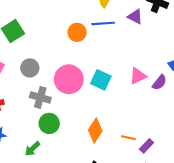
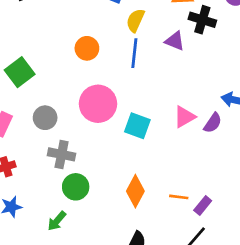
blue line: (103, 23) -> (134, 53), turned -75
orange circle: (77, 32) -> (87, 48), moved
pink circle: (69, 79) -> (98, 104), moved

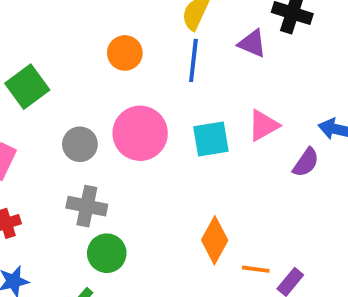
pink triangle: (184, 117) -> (263, 125), moved
gray circle: (45, 118) -> (80, 144), moved
cyan square: (137, 126) -> (211, 139), moved, turned -30
orange diamond: (135, 191) -> (215, 240), moved

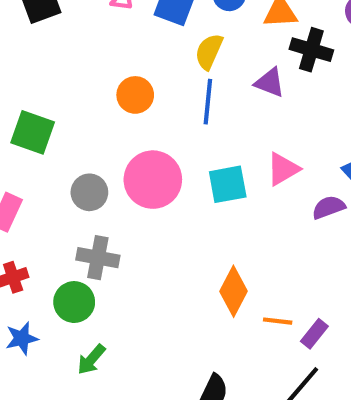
green square: (27, 87) -> (33, 132), turned -33
purple semicircle: (306, 162) -> (329, 207), turned -144
green circle: (107, 253) -> (74, 302), moved

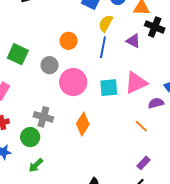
pink triangle: (283, 169) -> (136, 83), size x1.4
gray circle: (89, 192) -> (50, 65), moved
orange diamond: (234, 291) -> (83, 124), moved
orange line: (278, 321) -> (141, 126), moved, turned 32

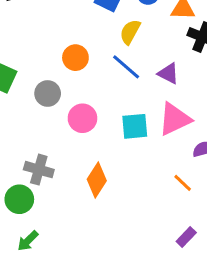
purple triangle: (133, 41) -> (168, 73), moved
blue line: (103, 47) -> (126, 67), turned -60
pink circle: (73, 82) -> (82, 118), size x0.7

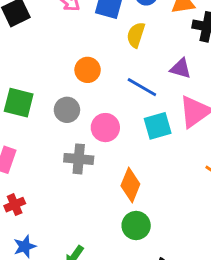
blue line: (126, 67) -> (142, 87), moved
gray cross: (39, 170) -> (79, 159), moved
green circle: (19, 199) -> (136, 226), moved

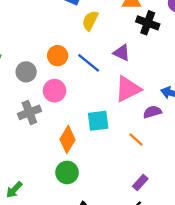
orange circle: (88, 70) -> (58, 56), moved
cyan square: (158, 126) -> (98, 121), moved
gray cross: (79, 159) -> (29, 112), turned -35

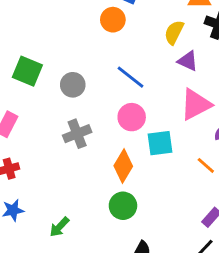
yellow semicircle: (90, 21) -> (174, 32), moved
orange circle: (58, 56) -> (113, 20), moved
blue line: (89, 63) -> (130, 77), moved
pink circle: (55, 91) -> (132, 117), moved

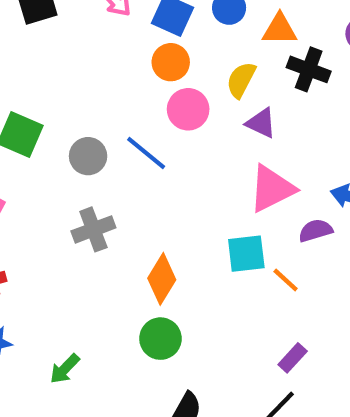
orange circle: (113, 20) -> (171, 62), moved
blue line: (130, 77) -> (146, 153), moved
pink circle: (132, 117) -> (188, 109), moved
cyan square: (160, 143) -> (246, 254), moved

